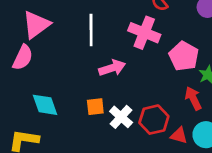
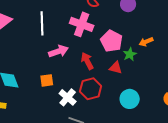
red arrow: (193, 98) -> (87, 61), moved
white cross: (121, 117) -> (68, 97), moved
red triangle: (179, 135) -> (116, 68), moved

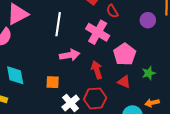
orange arrow: (146, 42) -> (152, 103), moved
green star: (130, 54) -> (149, 73), moved

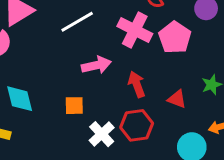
white line: (58, 24) -> (77, 22), turned 55
pink pentagon: (125, 54) -> (175, 37), moved

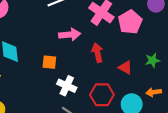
red hexagon: (137, 125) -> (102, 95), moved
white cross: (102, 134) -> (67, 86), turned -30

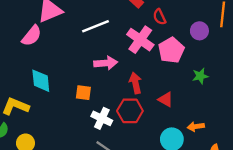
green star: (152, 60) -> (200, 76), moved
red hexagon: (102, 95) -> (130, 111), moved

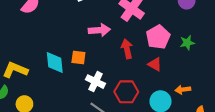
pink pentagon: (171, 50) -> (158, 37), moved
cyan diamond: (41, 81) -> (55, 62), moved
red hexagon: (130, 111) -> (126, 92), moved

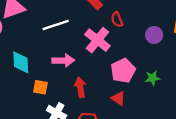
red arrow: (127, 49) -> (80, 87), moved
cyan diamond: (55, 62) -> (21, 62), moved

